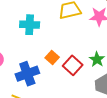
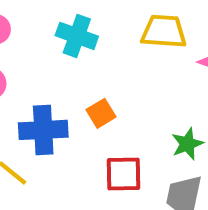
red square: (73, 65) -> (123, 174), moved, turned 30

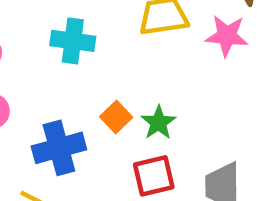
green star: (187, 144) -> (158, 123), moved

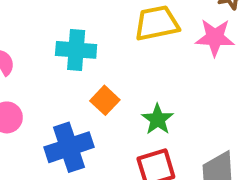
orange square: (116, 117) -> (105, 100), moved

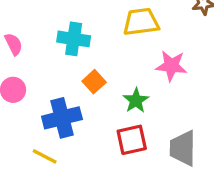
pink star: (215, 37) -> (171, 66), moved

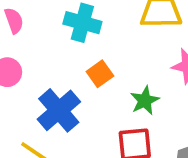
blue cross: (62, 118) -> (59, 110), turned -33

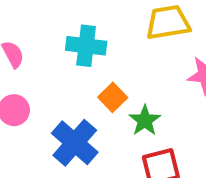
green star: (145, 101) -> (145, 120), moved

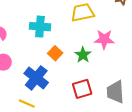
green star: (145, 120) -> (83, 55), moved

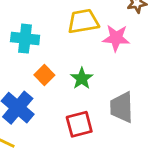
pink star: (104, 39) -> (116, 38), moved
gray trapezoid: (115, 92) -> (122, 107), moved

